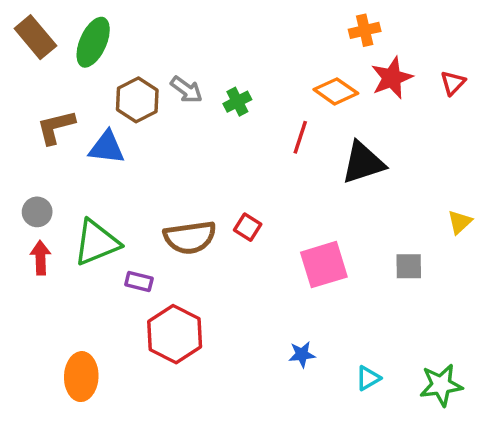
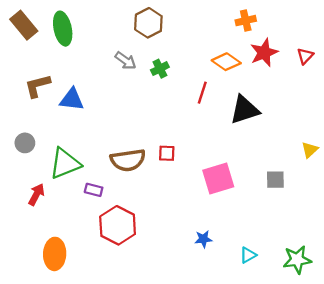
green ellipse: (93, 42) -> (63, 29), turned -36
brown hexagon: (137, 100) -> (148, 23), moved
red square: (248, 227) -> (167, 153), turned -30
red arrow: (41, 258) -> (36, 194), moved, turned 30

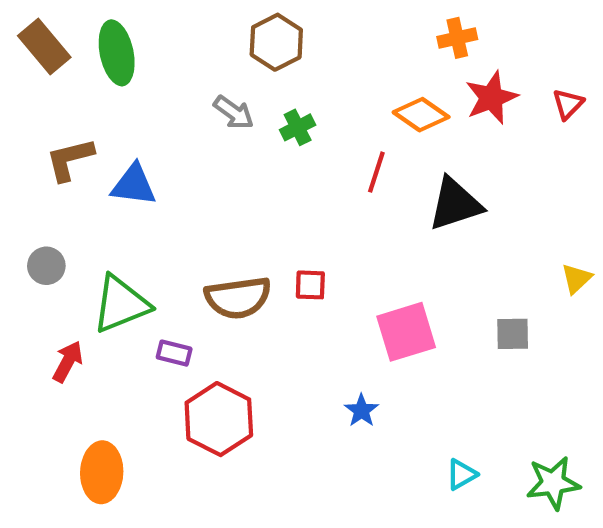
blue star: (203, 239) -> (361, 411), moved, turned -30

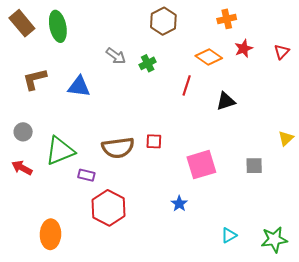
brown hexagon: (276, 42) -> (163, 21), moved
red star: (491, 98) -> (244, 49), size x0.7
blue triangle: (134, 185) -> (79, 86), moved
black triangle: (455, 204) -> (226, 101), size x0.7
red arrow: (68, 362) -> (22, 168), moved, turned -90

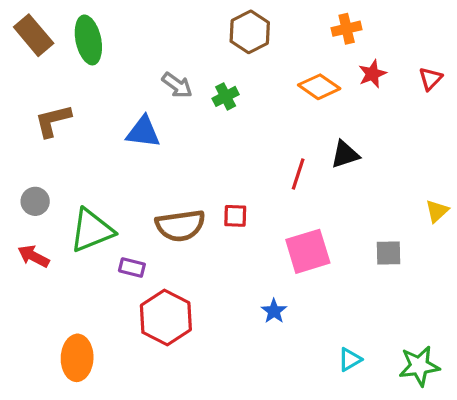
red line: (187, 85) -> (298, 174), moved
blue triangle: (79, 86) -> (143, 132), moved

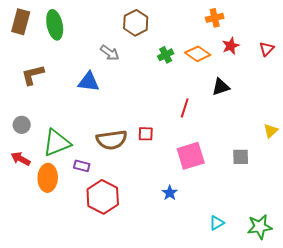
brown hexagon: (250, 32) -> (136, 23), moved
brown rectangle: (34, 35) -> (21, 22), turned 55
green cross: (226, 96) -> (166, 55), moved
black triangle: (345, 155) -> (221, 87), moved
orange ellipse: (77, 358) -> (48, 178), moved

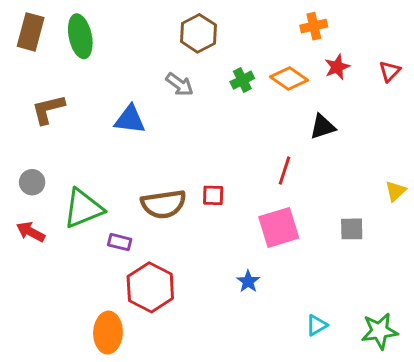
gray arrow: (110, 53) -> (180, 84), moved
red line: (185, 108) -> (285, 171), moved
orange ellipse: (48, 178) -> (108, 333), moved

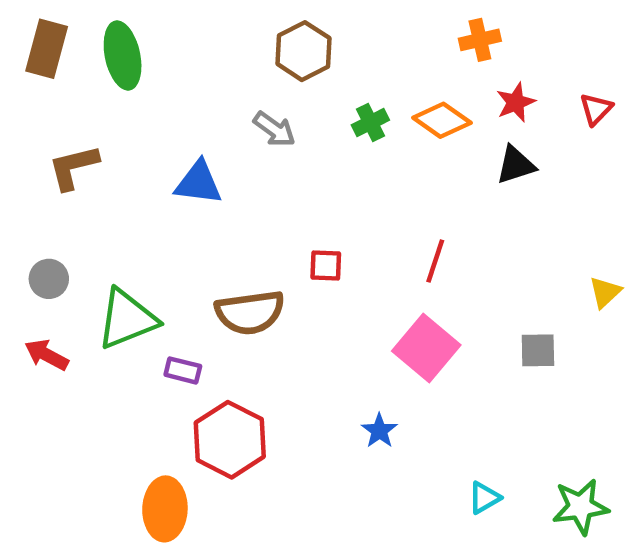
black triangle: (323, 127) -> (516, 165), moved
red square: (213, 195) -> (326, 265), moved
pink square: (279, 227) -> (426, 348), turned -33

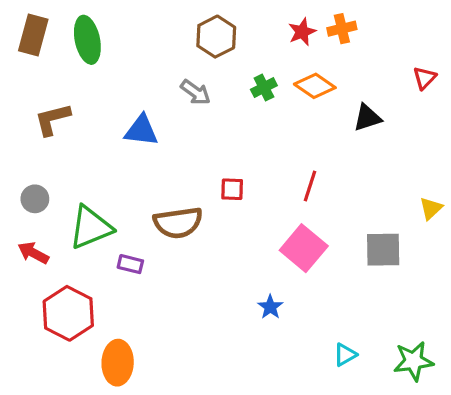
red star: (516, 102) -> (302, 32), moved
gray square: (538, 350) -> (383, 250), size x1.4
red hexagon: (230, 440) -> (68, 313), moved

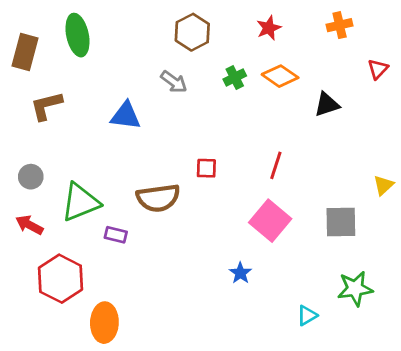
orange cross: (342, 29) -> (340, 25), moved
brown rectangle: (33, 35) -> (25, 52), moved
green star: (413, 361) -> (355, 289), moved

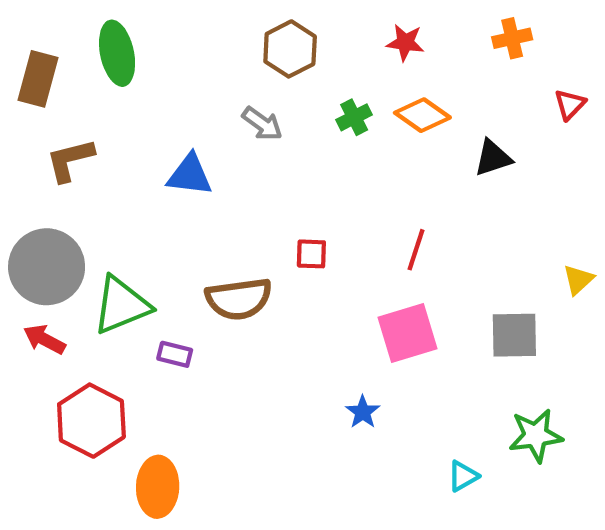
red star: (269, 28) -> (405, 43), turned 30
gray circle: (31, 177) -> (47, 267), size x2.0
pink square: (270, 221) -> (407, 333), turned 33

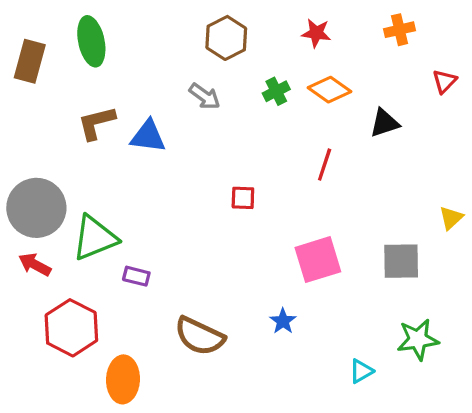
brown L-shape: (70, 160) -> (96, 123), moved
red line: (416, 250) -> (325, 165), moved
brown semicircle: (239, 299) -> (200, 336), moved, turned 33

